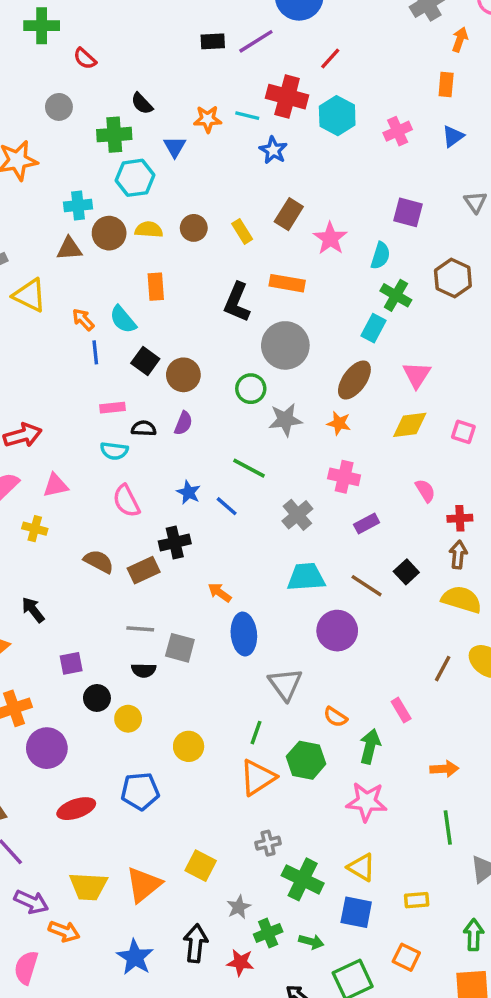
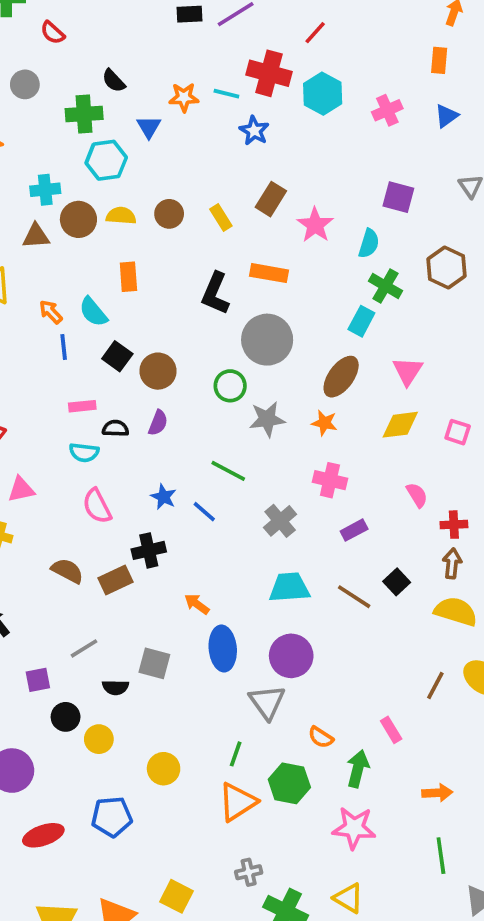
gray line: (140, 629) -> (84, 648), moved, turned -36
purple circle: (337, 631) -> (291, 656), moved

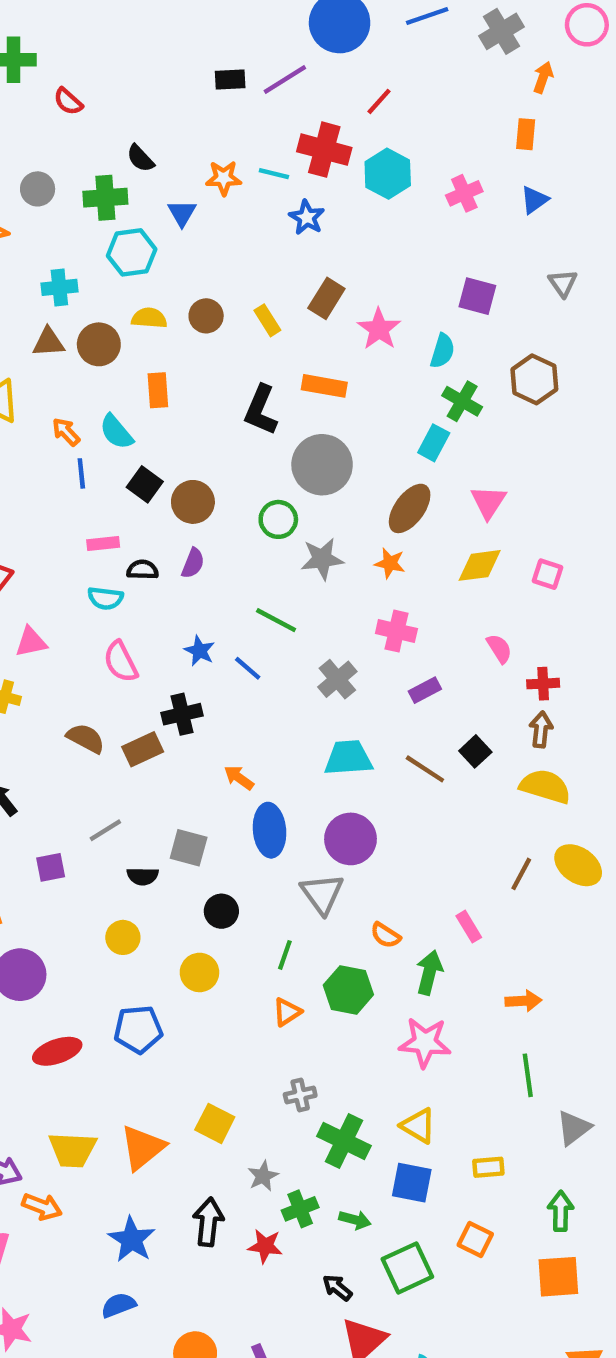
gray circle: (25, 84) -> (38, 189), moved
brown circle: (78, 219) -> (99, 344), moved
black circle: (66, 717) -> (221, 911), moved
orange triangle: (238, 802) -> (287, 1012), size x0.6

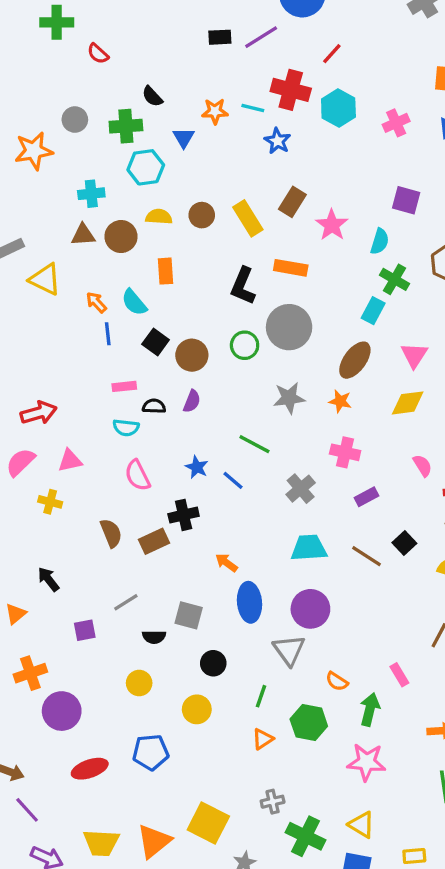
yellow rectangle: (267, 320) -> (248, 218), size x1.5
green circle: (278, 519) -> (245, 345), moved
brown semicircle: (86, 738) -> (111, 533), turned 40
yellow square: (215, 1123) -> (208, 823), size x1.4

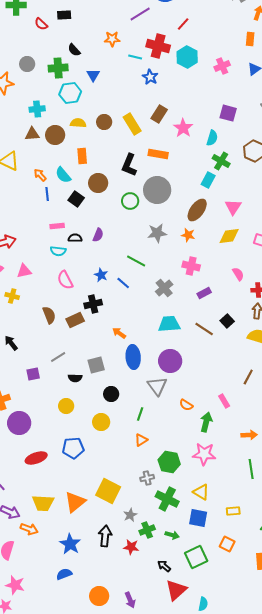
black rectangle: (220, 37) -> (64, 15), moved
orange star: (215, 111) -> (112, 39), moved
brown circle: (192, 355) -> (98, 183), moved
gray square: (189, 615) -> (96, 365), turned -30
green hexagon: (309, 723) -> (169, 462), moved

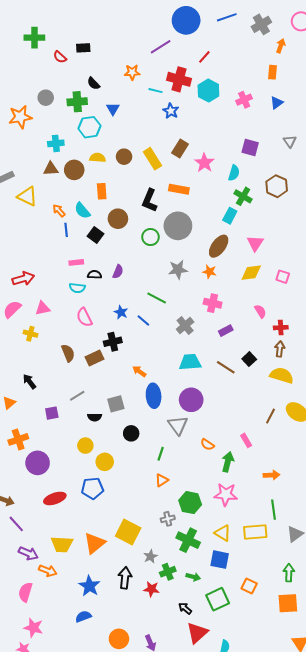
yellow circle: (101, 422) -> (105, 462), moved
yellow rectangle: (233, 511) -> (255, 532), moved, size x1.6

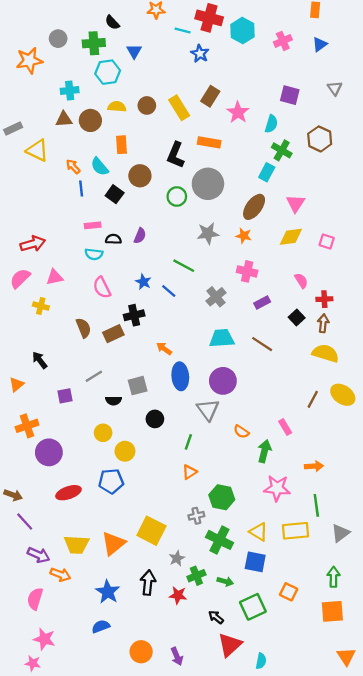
black square: (249, 359) -> (297, 318), moved
pink star: (226, 494) -> (277, 488), moved

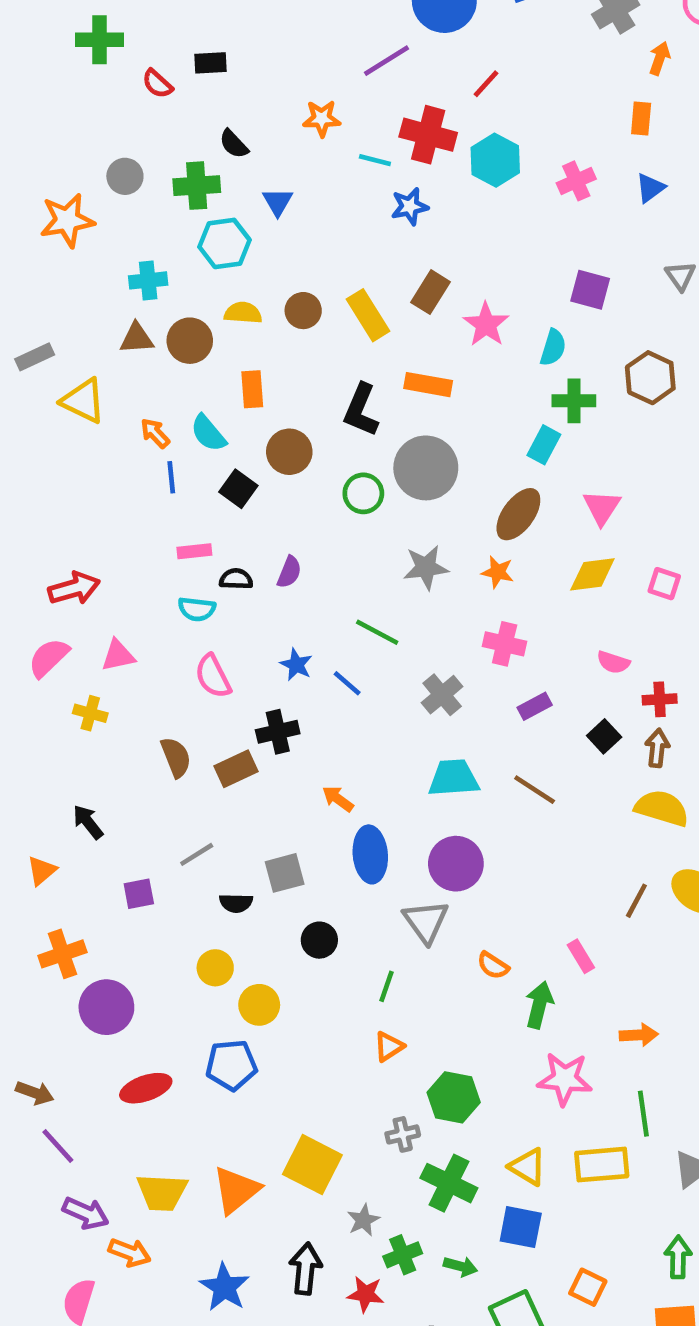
blue star: (200, 54) -> (410, 206), turned 30
green cross: (282, 150) -> (574, 401), turned -30
pink semicircle: (301, 281) -> (613, 662), turned 140

